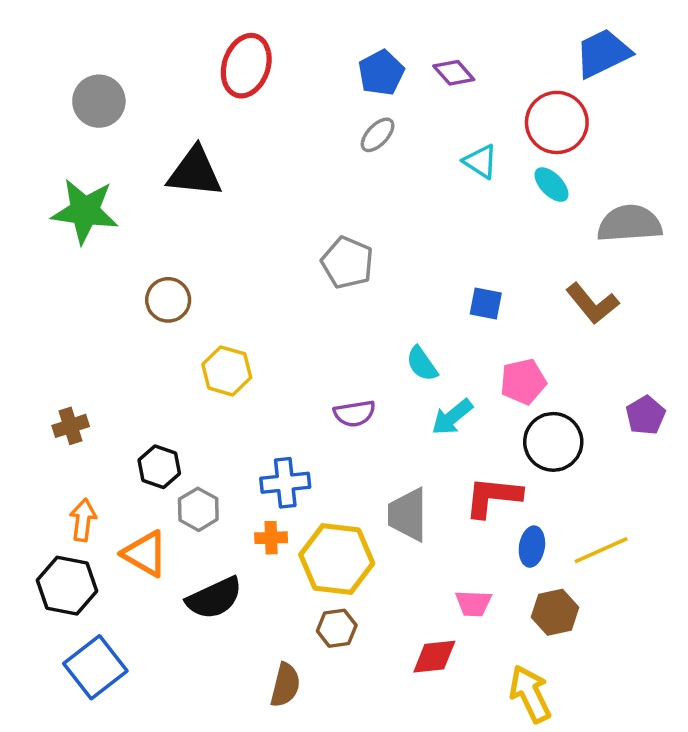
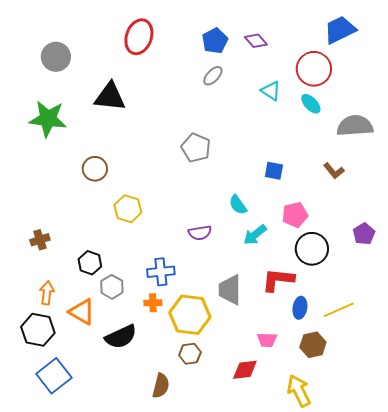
brown L-shape: (592, 303) -> (334, 171), size x0.7

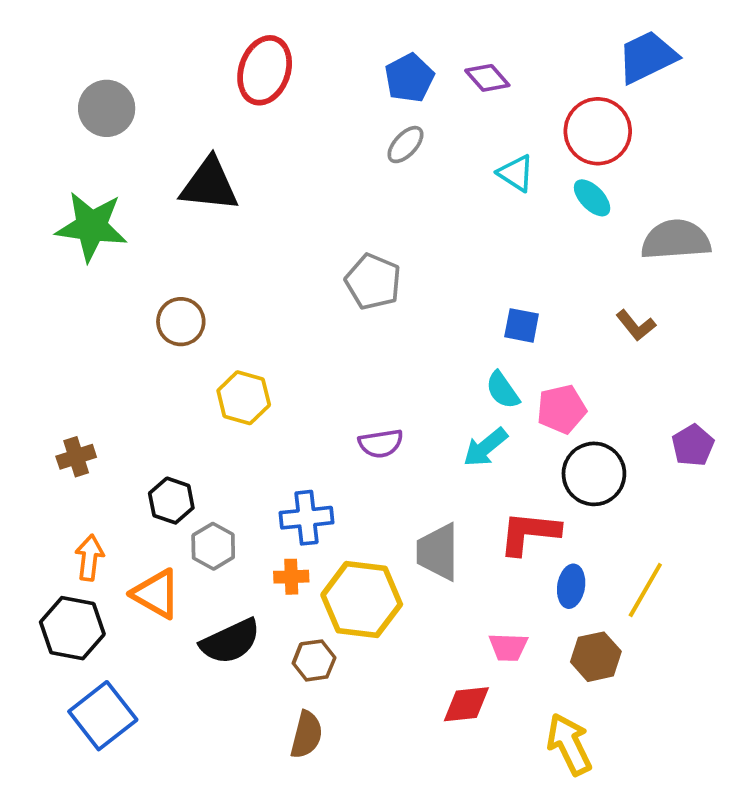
cyan semicircle: (238, 205) -> (503, 390), moved
yellow line: (339, 310) -> (645, 590), turned -36
brown hexagon: (190, 354) -> (314, 660), moved

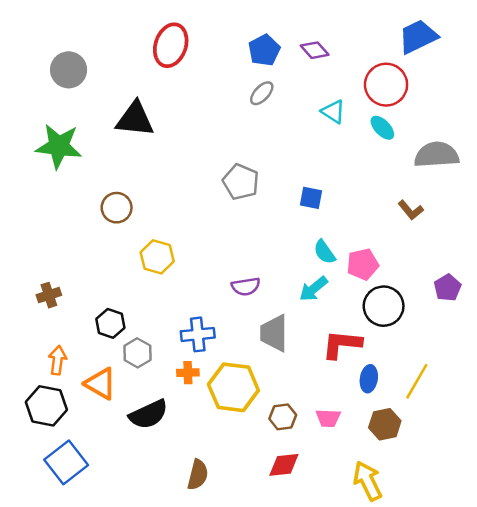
blue square: (522, 325) -> (311, 198), moved
gray trapezoid: (438, 552) -> (274, 333), moved
brown hexagon: (314, 660) -> (283, 417), moved
red diamond: (466, 704) -> (284, 465), moved

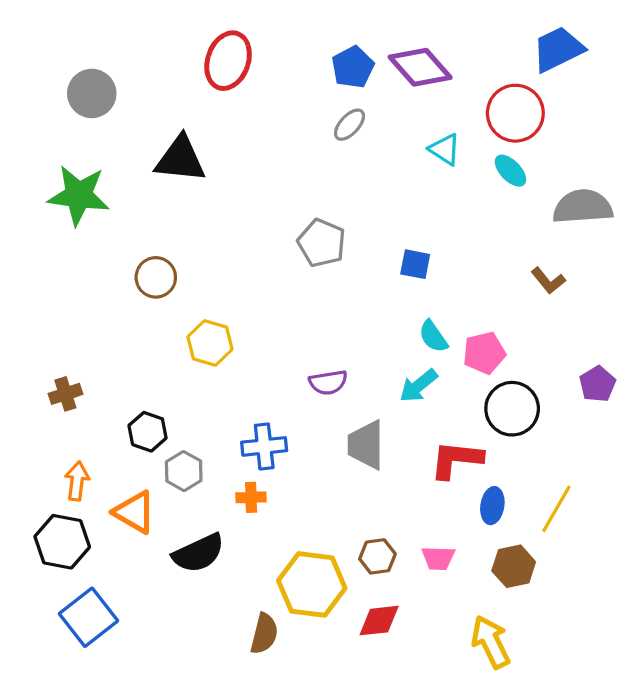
purple diamond: (315, 50) -> (420, 67), size x1.6
yellow hexagon: (233, 387) -> (312, 584), moved

